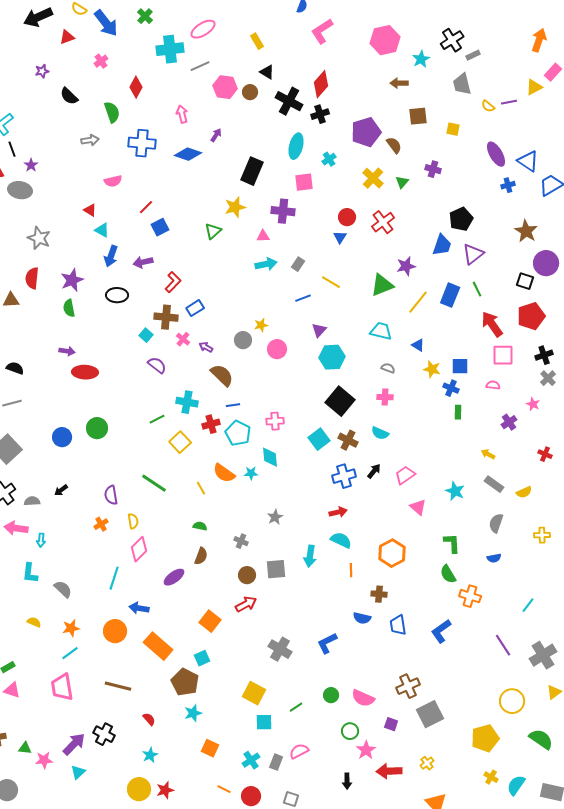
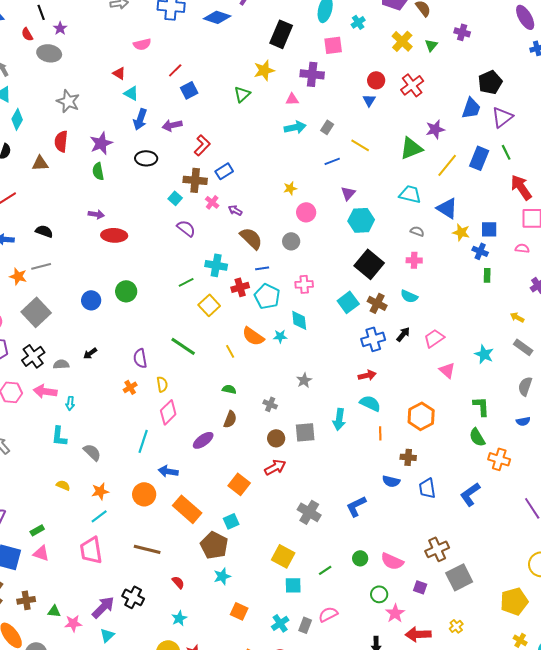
gray circle: (243, 340) -> (291, 241), moved
blue triangle: (418, 345) -> (447, 208), size x1.6

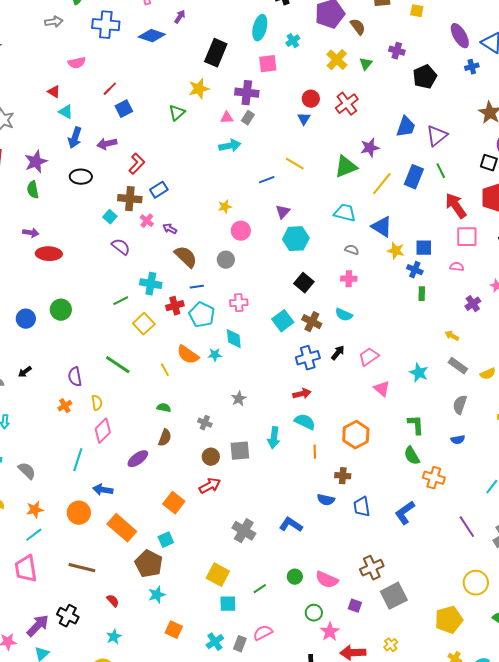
black pentagon: (490, 82) -> (425, 77), moved
gray rectangle: (327, 127) -> (248, 118), moved
black square: (369, 264) -> (304, 283), size x0.7
blue L-shape: (356, 506) -> (291, 525), turned 60

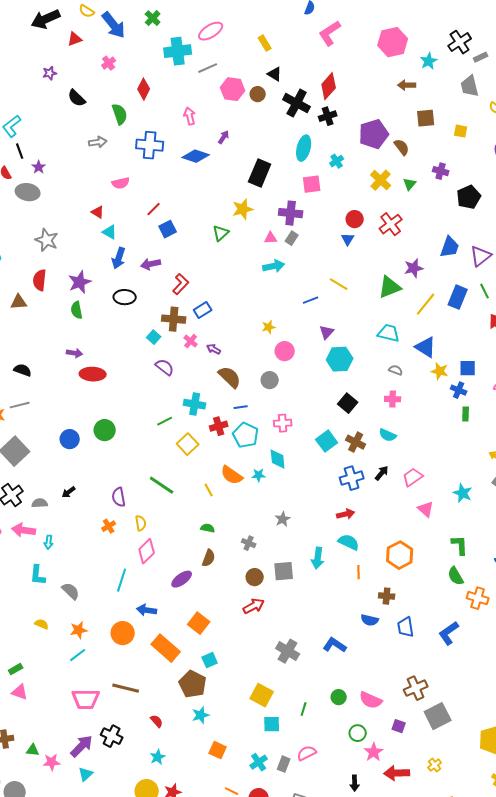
orange square: (174, 503) -> (199, 623), moved
pink trapezoid: (26, 569) -> (86, 699), moved, turned -80
green line: (260, 589) -> (304, 709), turned -40

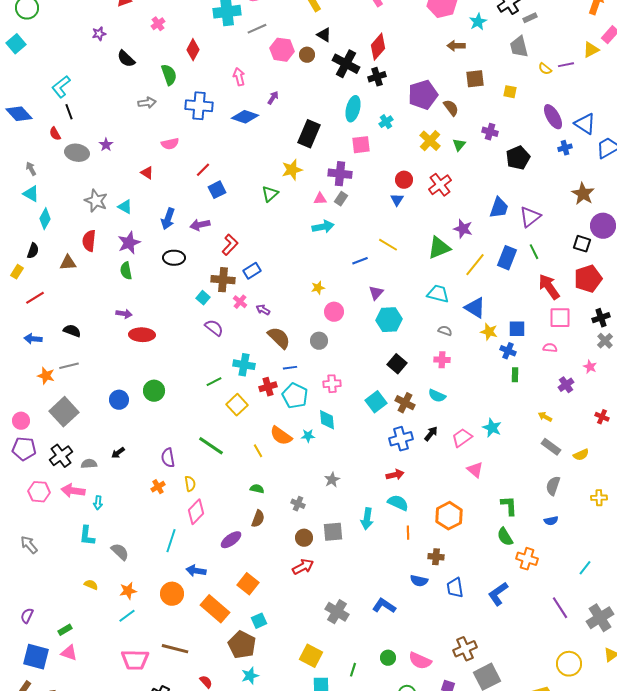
purple star: (39, 167) -> (106, 145), moved
cyan triangle: (110, 232) -> (125, 207), moved
purple star: (414, 268) -> (463, 229), turned 30
cyan star: (463, 493) -> (492, 428), moved

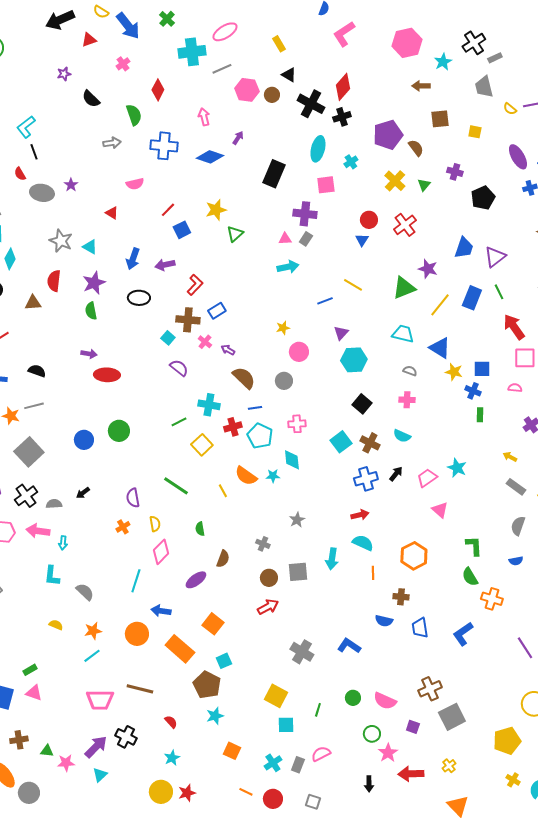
yellow star: (292, 170) -> (216, 210), moved
green semicircle: (257, 489) -> (200, 529), moved, turned -112

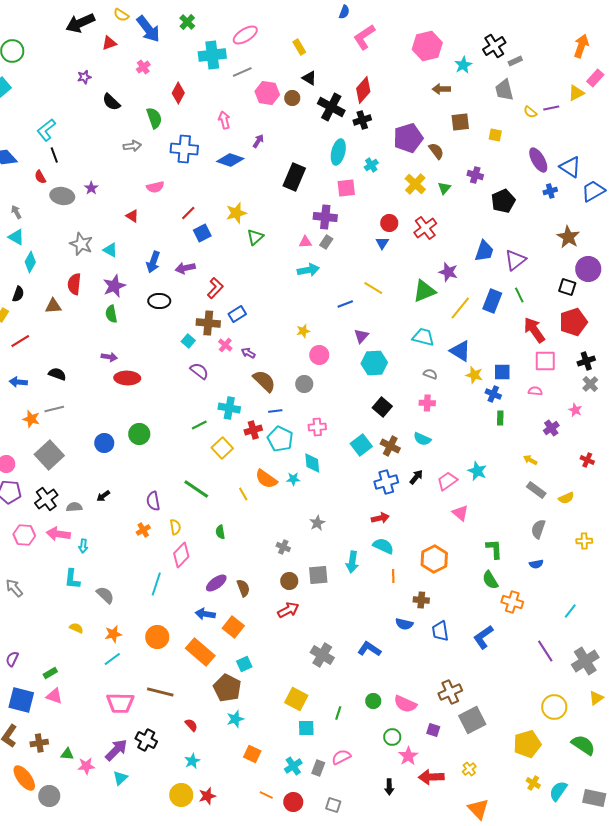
brown semicircle: (223, 559) -> (243, 588), moved, turned -42
blue arrow: (161, 611) -> (205, 614), moved

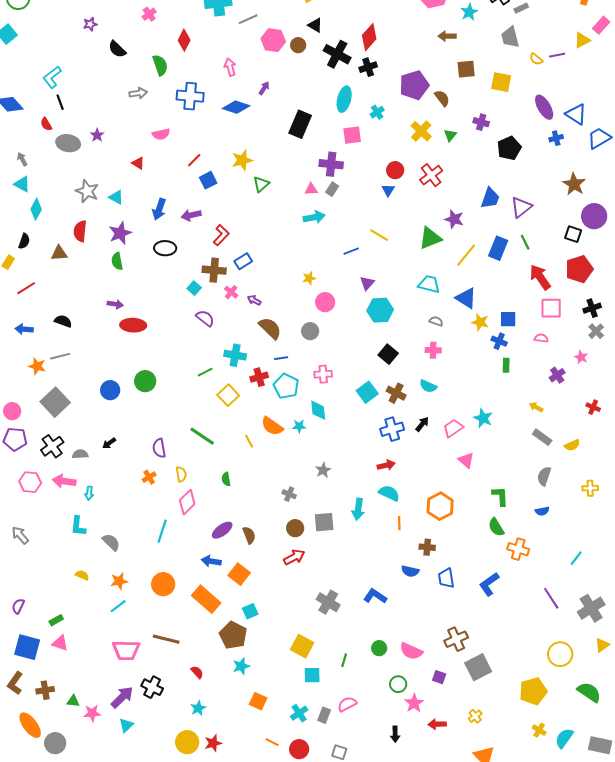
yellow square: (495, 135) -> (501, 82), size x1.5
red arrow: (431, 777) -> (437, 724), size x0.7

